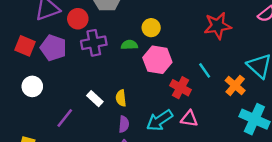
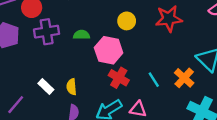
yellow circle: (151, 28) -> (127, 21), moved
cyan line: (205, 70) -> (154, 80), moved
red cross: (180, 88) -> (119, 78), moved

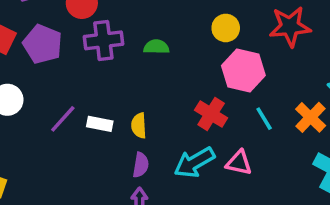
pink hexagon: (109, 50) -> (243, 71), moved
white rectangle: (46, 87) -> (100, 124), turned -35
purple line: (16, 105) -> (63, 119), moved

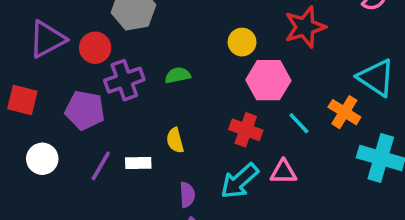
purple pentagon: (43, 44) -> (85, 110), moved
yellow semicircle: (139, 126) -> (175, 140), moved

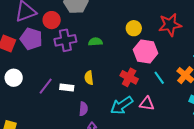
purple pentagon: (85, 110) -> (31, 39), moved
purple semicircle: (187, 195) -> (83, 109), moved

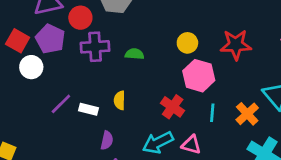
white circle: (14, 78) -> (31, 67), moved
cyan line: (159, 78) -> (212, 113), turned 32

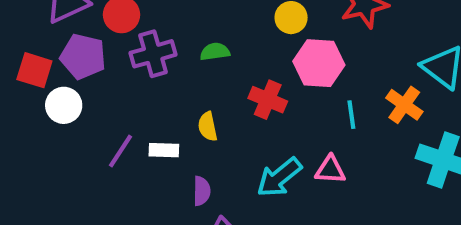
red cross: (173, 107) -> (268, 100), moved

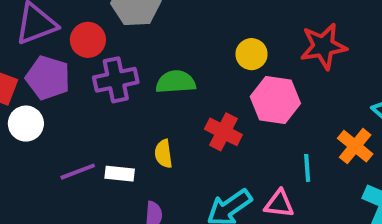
green semicircle: (215, 52) -> (176, 82), size x1.4
cyan line: (351, 115) -> (307, 168), moved
purple line: (120, 151) -> (78, 172), turned 32

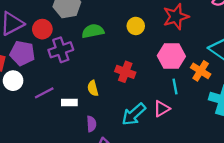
green semicircle: (176, 82) -> (93, 31), moved
pink hexagon: (275, 100) -> (171, 56), moved
purple line: (78, 172) -> (44, 93), moved
pink triangle: (279, 204) -> (162, 109), turned -30

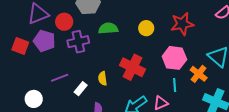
red cross: (125, 72) -> (132, 67), size x1.4
white circle: (13, 81) -> (34, 99), moved
white rectangle: (69, 103) -> (81, 89), turned -56

